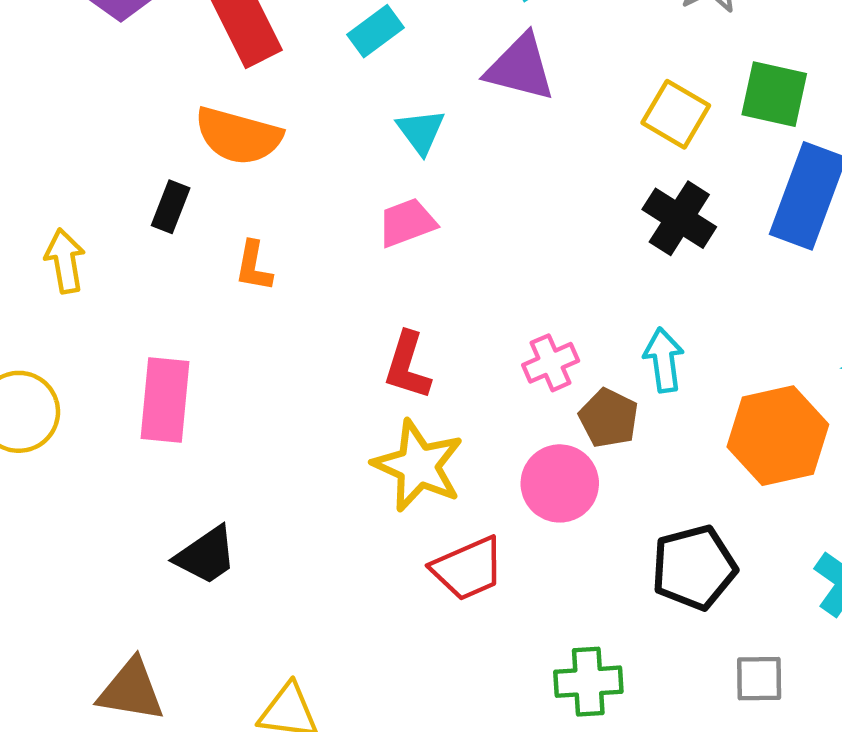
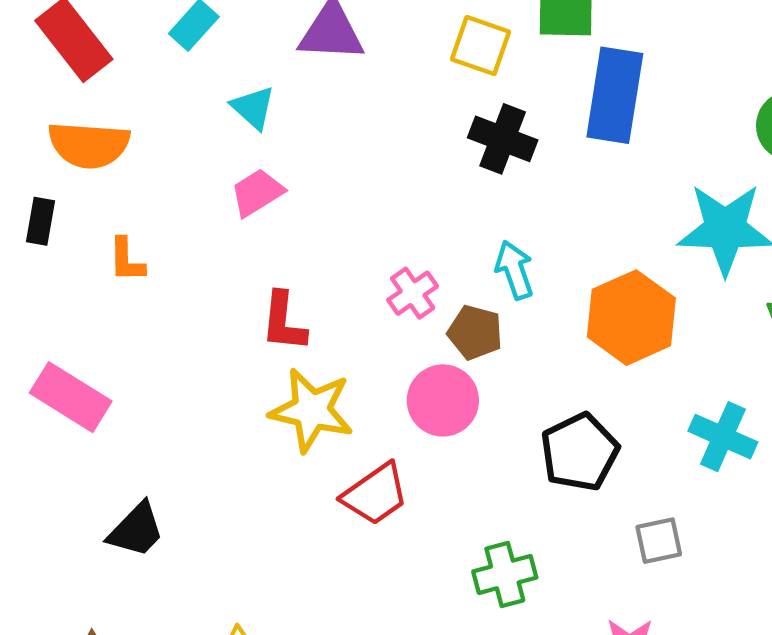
pink rectangle: (165, 400) -> (71, 397), turned -52

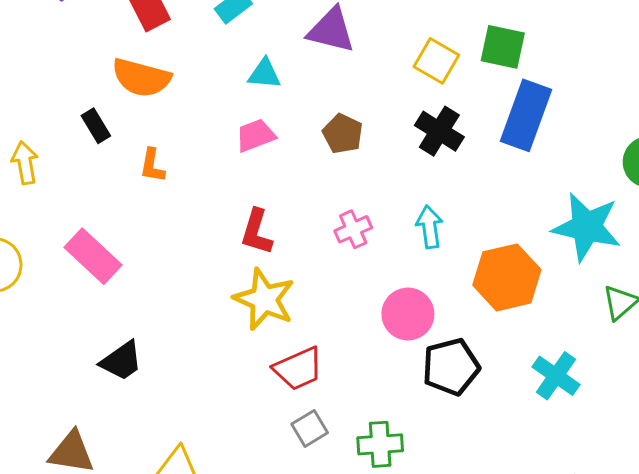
cyan triangle: (253, 108) -> (264, 74), turned -48
black rectangle: (41, 221) -> (96, 126), turned -52
brown pentagon: (475, 332) -> (343, 134), moved
pink circle: (443, 400) -> (408, 314), moved
gray square: (659, 541) -> (310, 428), moved, turned -30

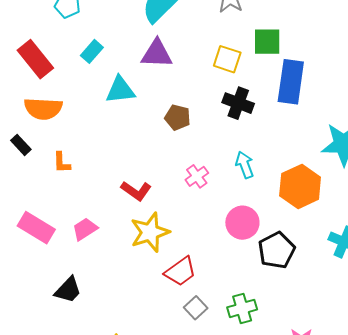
cyan triangle: (264, 74) -> (120, 90), size x1.4
pink trapezoid: (255, 135) -> (85, 229), moved
red L-shape: (257, 232) -> (136, 191), turned -60
yellow star: (264, 299) -> (150, 232), turned -30

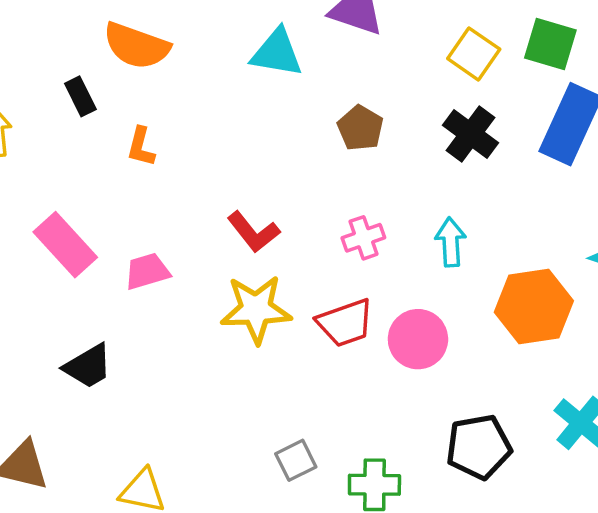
black pentagon: (277, 250) -> (479, 447), moved
red trapezoid: (181, 271) -> (345, 323), moved

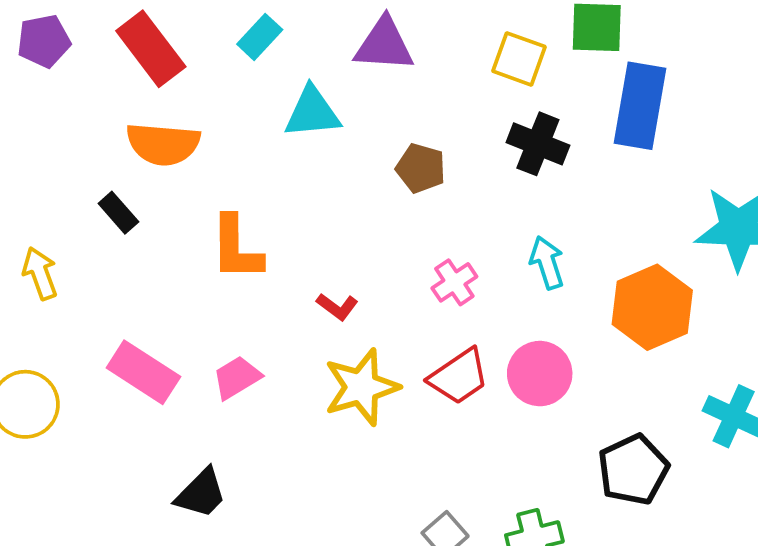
orange L-shape: (141, 147) -> (236, 248), moved, size x1.6
red L-shape: (253, 232) -> (337, 307), size x0.7

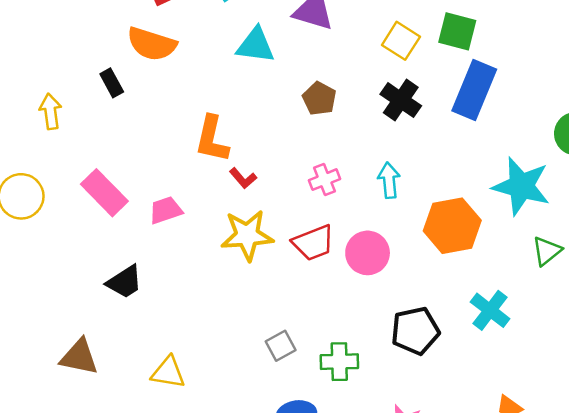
orange L-shape: (236, 248) -> (212, 139), moved

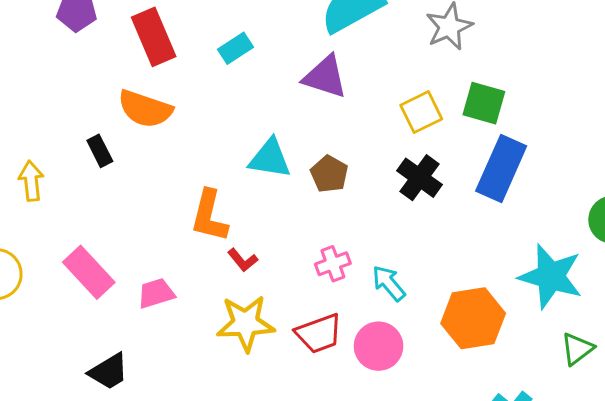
yellow square: (401, 41) -> (421, 112), turned 30
cyan triangle: (256, 45) -> (270, 158), moved
cyan arrow: (389, 180) -> (389, 283), moved, turned -36

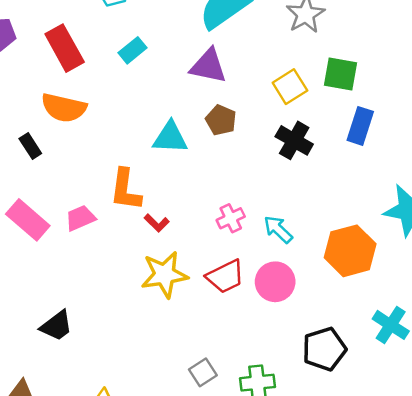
blue rectangle: (501, 169) -> (360, 126), size x0.7
brown pentagon: (329, 174) -> (221, 120), moved
pink rectangle: (89, 272) -> (28, 220), moved
pink trapezoid: (156, 293) -> (80, 218), moved

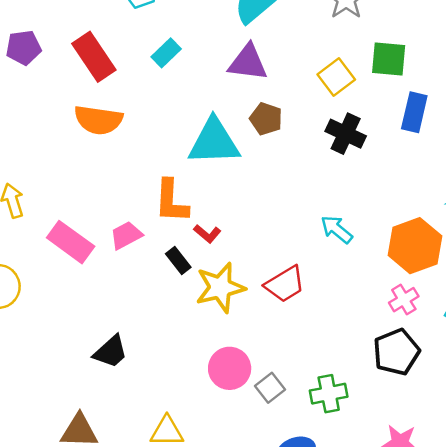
cyan triangle: (170, 138) -> (214, 142), size x1.4
black rectangle: (30, 146) -> (178, 261), moved
pink cross: (231, 218) -> (404, 300), moved
pink circle: (275, 282) -> (230, 368), moved

